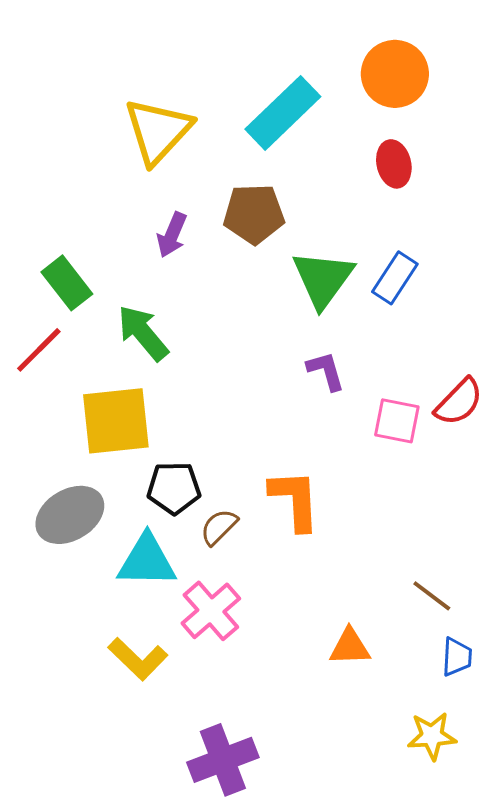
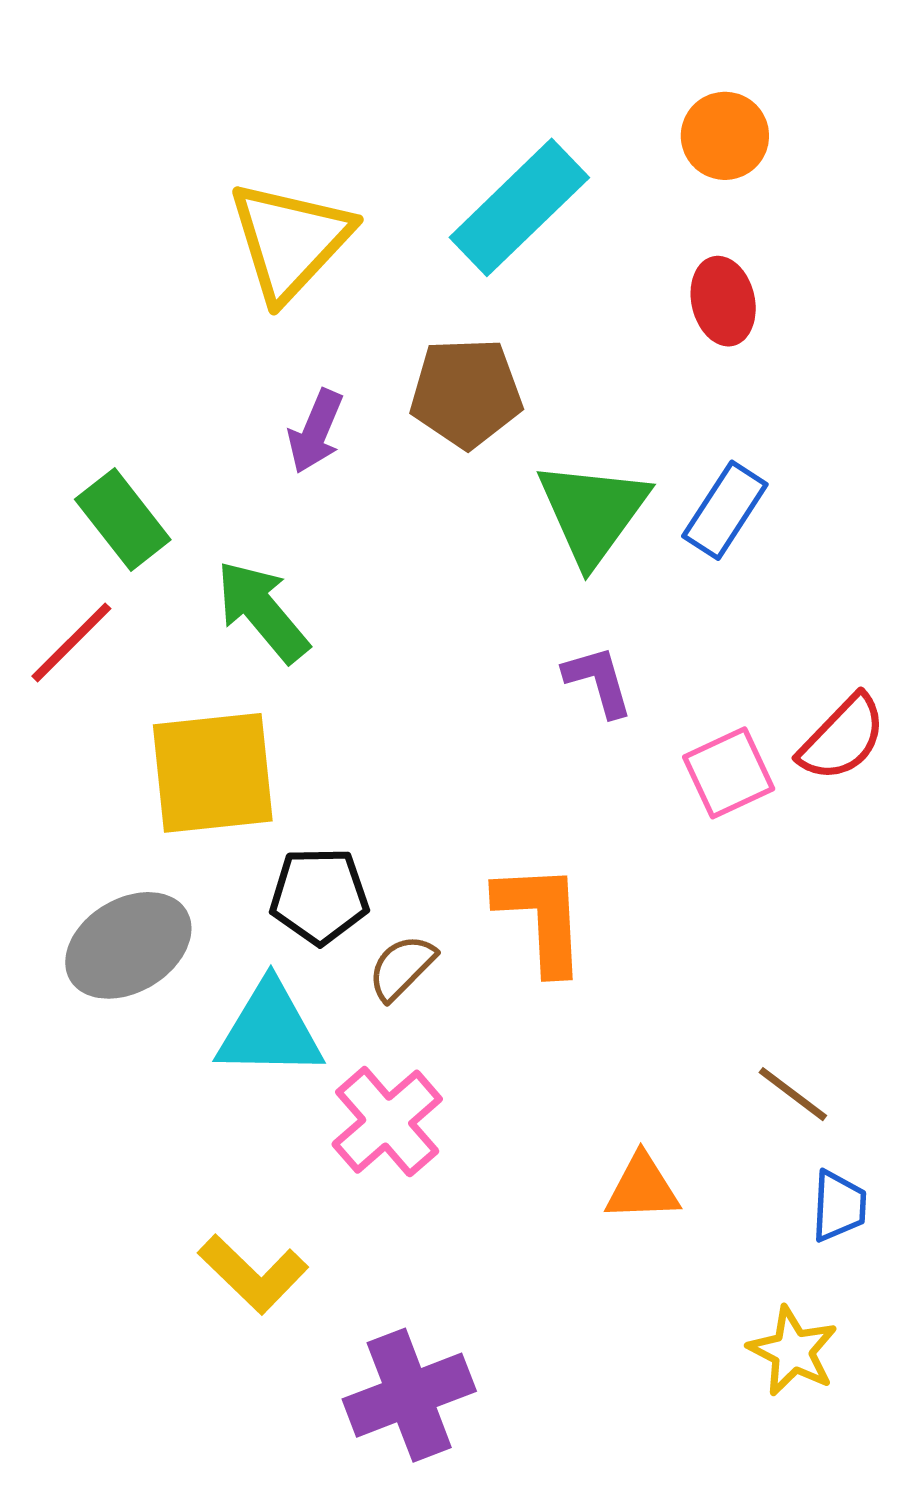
orange circle: (395, 74) -> (725, 136), size x0.7
pink square: (397, 421) -> (729, 773), turned -36
yellow L-shape: (138, 659) -> (253, 1274), moved
yellow star: (432, 736) -> (793, 1351), turned 30

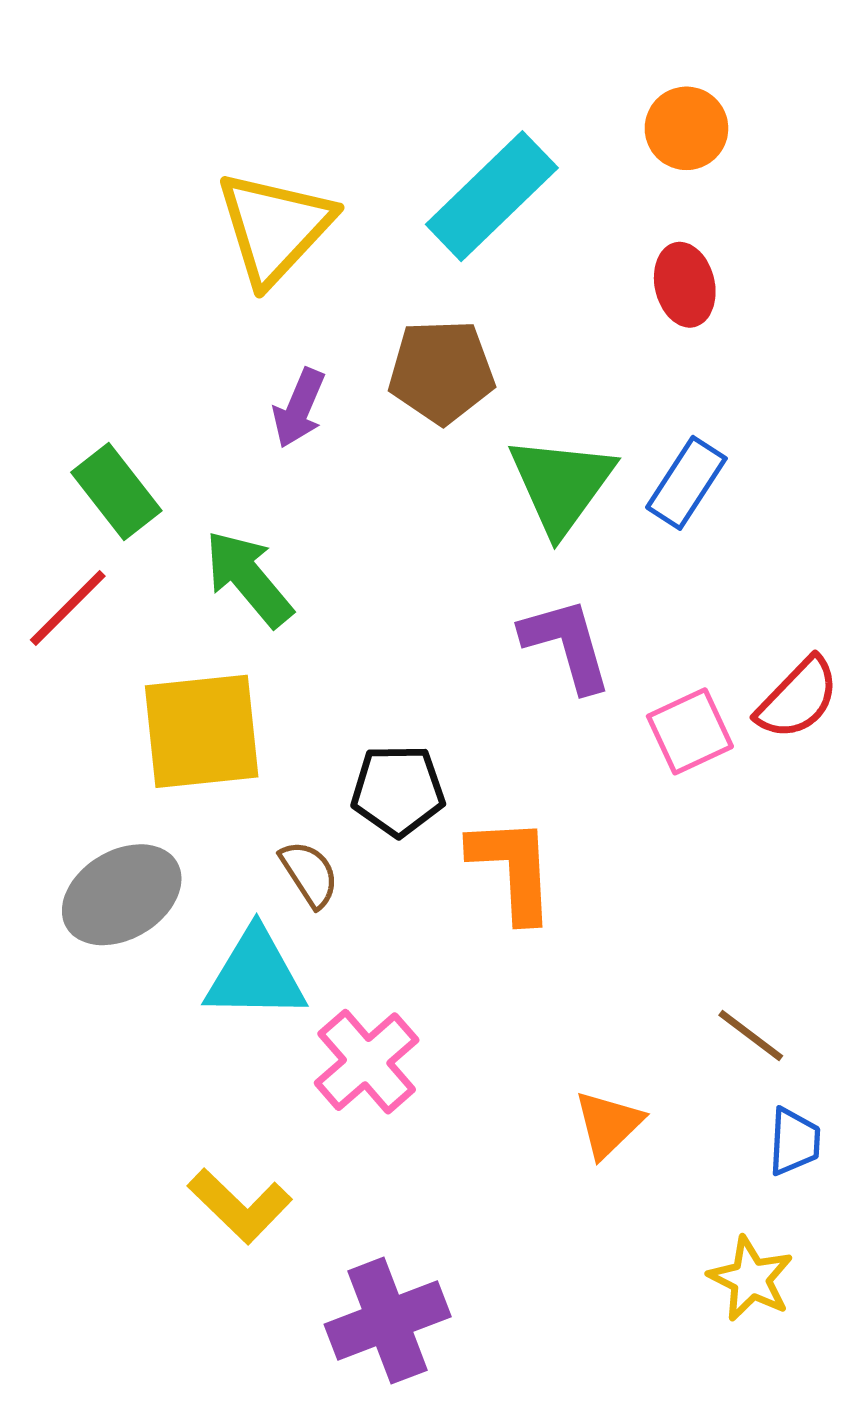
purple L-shape: (598, 681) -> (567, 644), size x1.4
black pentagon: (319, 896) -> (398, 790), moved
brown semicircle: (402, 967) -> (309, 874), moved, turned 102
orange triangle: (642, 1188) -> (608, 1124), turned -42

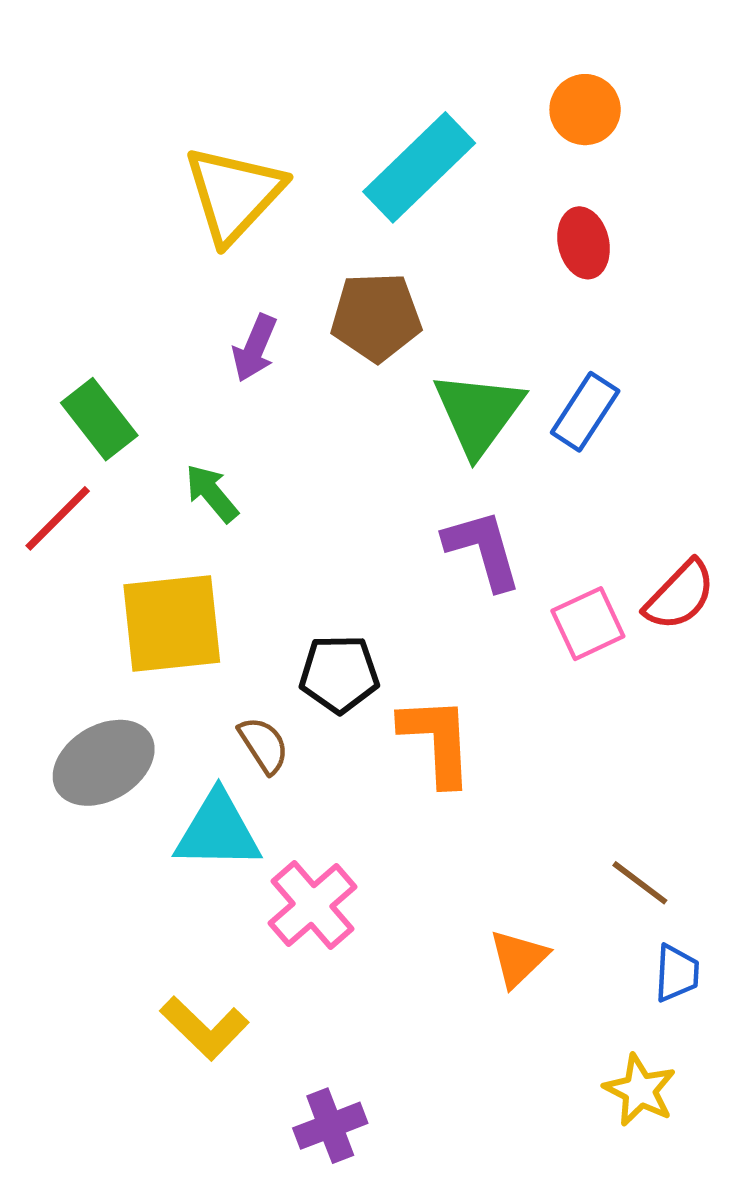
green arrow: (249, 578) -> (212, 493), size x0.7
purple cross: (388, 1321) -> (330, 1126), size x0.7

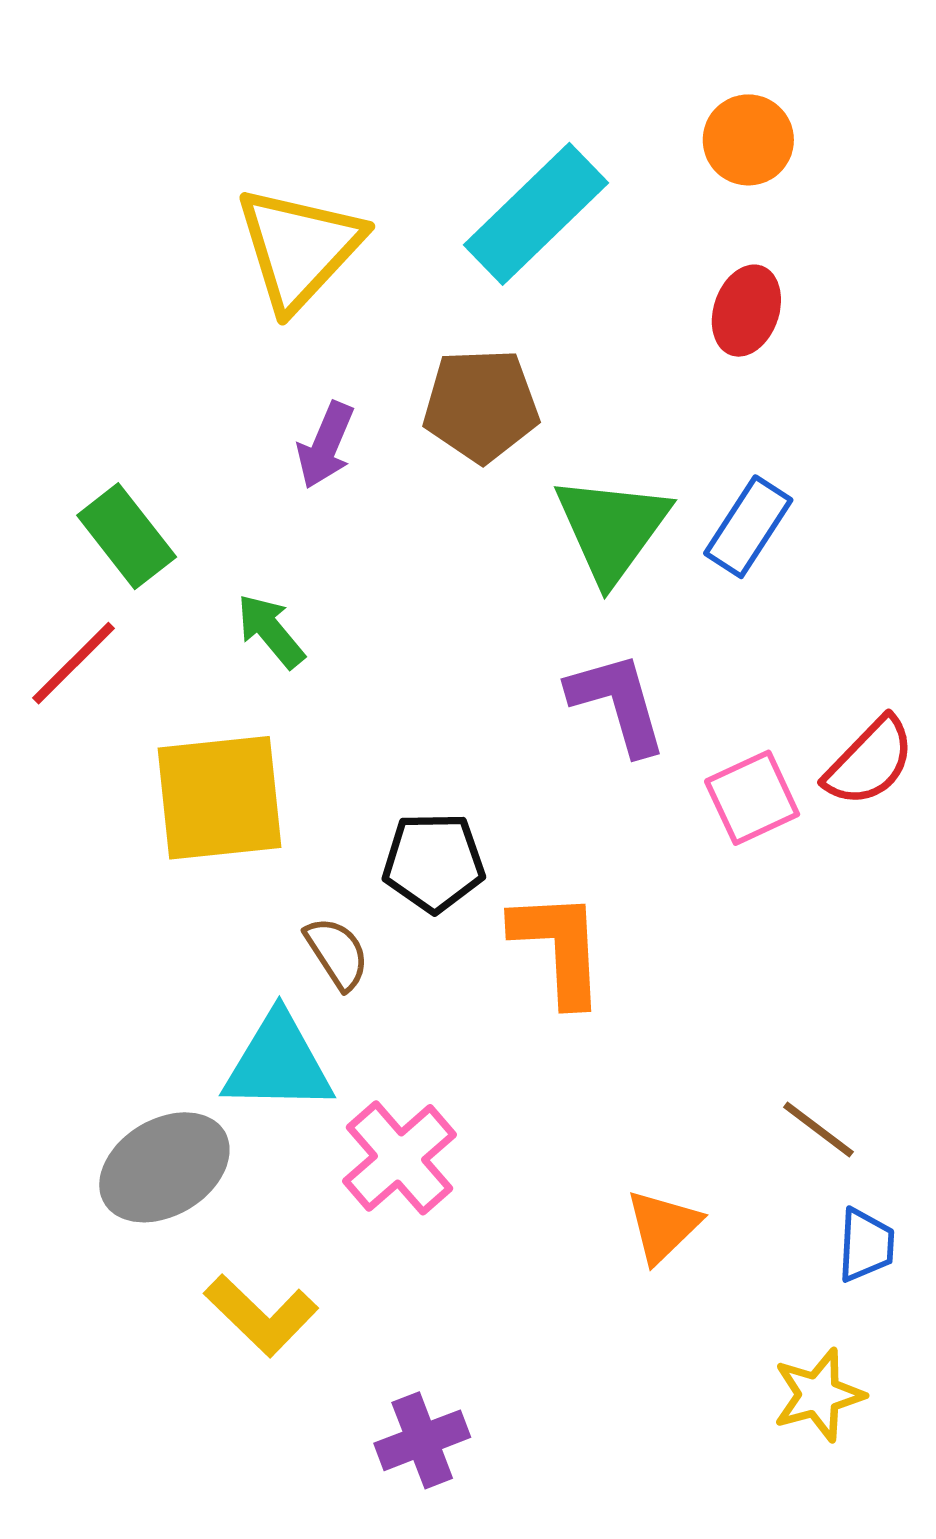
red ellipse: (584, 243) -> (746, 311), turned 32
gray ellipse: (104, 763) -> (164, 1167), moved
yellow star: (640, 1090) -> (818, 1395), turned 30

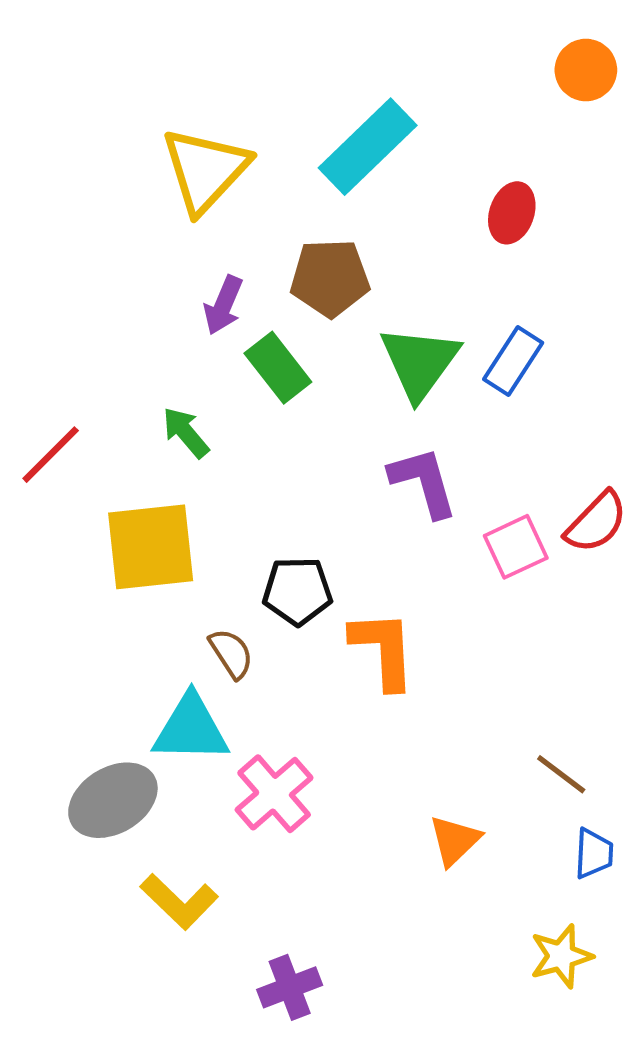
orange circle: (748, 140) -> (586, 70), moved
green rectangle: (127, 536) -> (278, 368), moved

